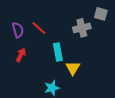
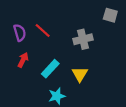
gray cross: (82, 28) -> (83, 39), moved
cyan rectangle: (58, 52) -> (50, 69), moved, turned 54

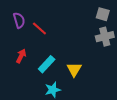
purple semicircle: (20, 33) -> (19, 20), moved
gray cross: (83, 39) -> (105, 37), moved

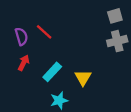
gray square: (103, 14) -> (115, 16), turned -32
purple semicircle: (19, 20) -> (21, 37), moved

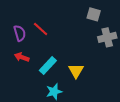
gray square: (115, 16) -> (94, 14), moved, turned 32
red arrow: (24, 63) -> (22, 57), turned -96

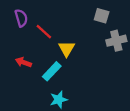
purple semicircle: (20, 33) -> (21, 18), moved
yellow triangle: (76, 71) -> (66, 49), moved

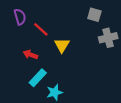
red arrow: (23, 62) -> (30, 55), moved
cyan rectangle: (52, 71) -> (38, 78), moved

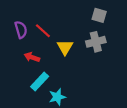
purple semicircle: (20, 17) -> (21, 30), moved
gray cross: (108, 38) -> (96, 42), moved

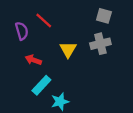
red line: (43, 31) -> (44, 21), moved

